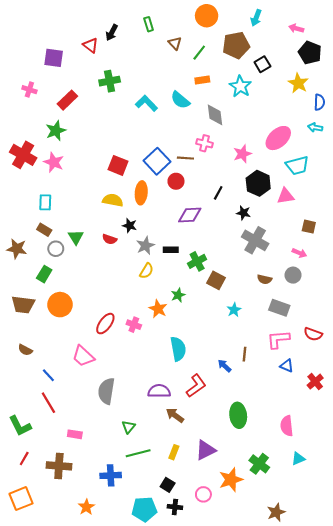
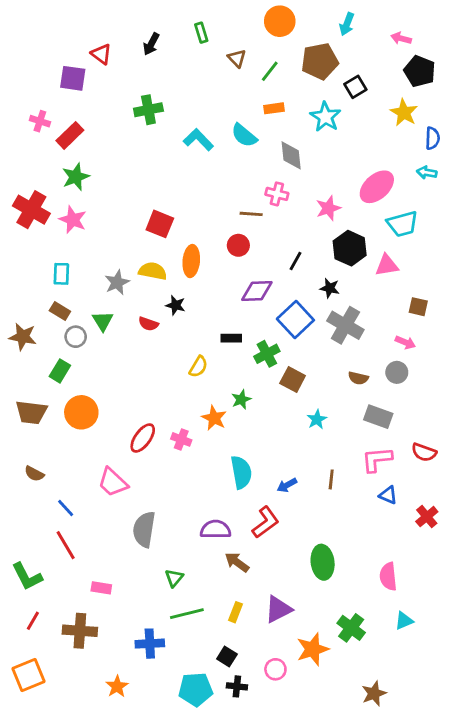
red triangle: (91, 45) -> (101, 54), moved
red rectangle: (67, 100) -> (70, 135), moved
blue square: (157, 161) -> (295, 320), moved
gray star: (145, 246) -> (117, 282), moved
blue arrow: (224, 366) -> (287, 485), moved, turned -72

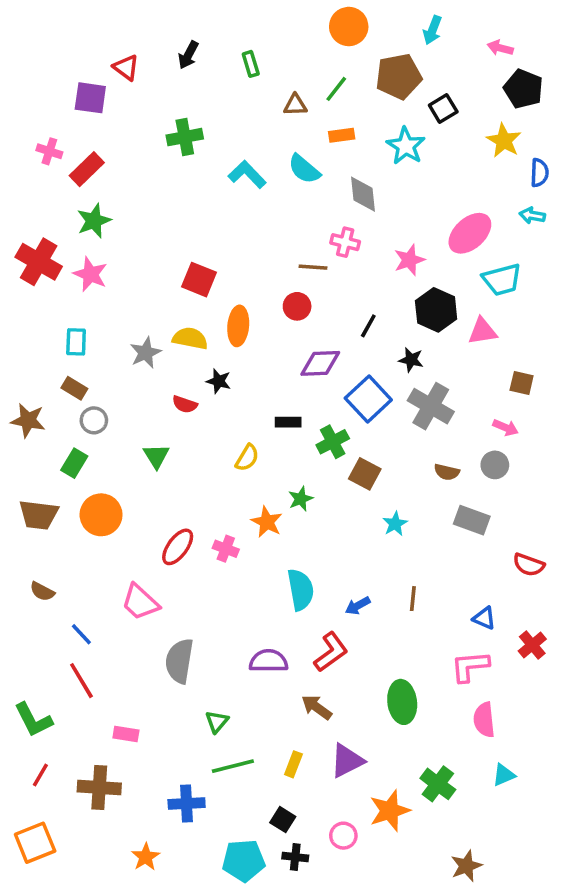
green rectangle: (201, 33) -> (251, 64), moved
brown triangle: (237, 58) -> (295, 105), moved, turned -48
green triangle: (103, 321) -> (156, 456), moved
pink L-shape: (377, 459) -> (470, 666), moved
brown arrow: (237, 562) -> (317, 707), moved

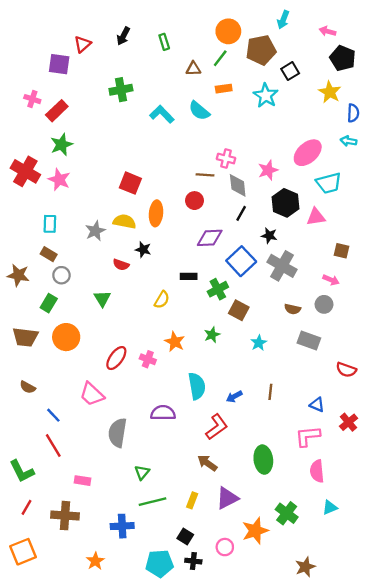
orange circle: (349, 27) -> (228, 31), moved
red triangle: (126, 68) -> (82, 44), turned 42
gray diamond: (363, 194) -> (238, 185), moved
green star: (301, 499) -> (212, 335), moved
purple semicircle: (269, 661) -> (163, 413), moved

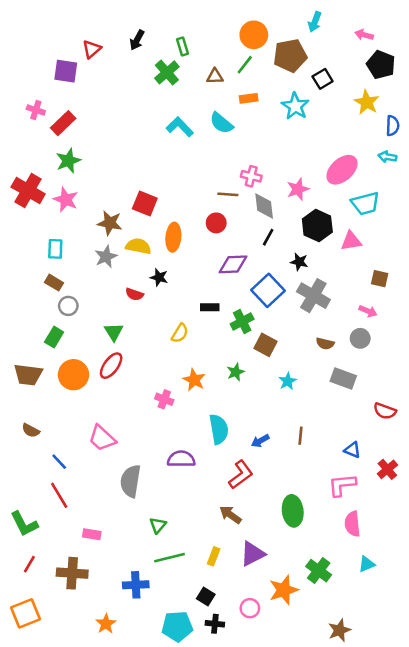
green cross: (121, 90) -> (167, 72), moved, turned -30
brown star: (18, 275) -> (110, 223), moved
red ellipse: (116, 358) -> (111, 366), moved

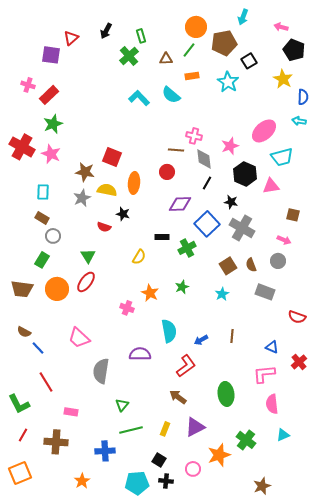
brown semicircle: (325, 344) -> (251, 265), turned 56
brown square: (265, 345) -> (228, 266), moved, turned 30
blue line: (59, 462) -> (38, 348), moved

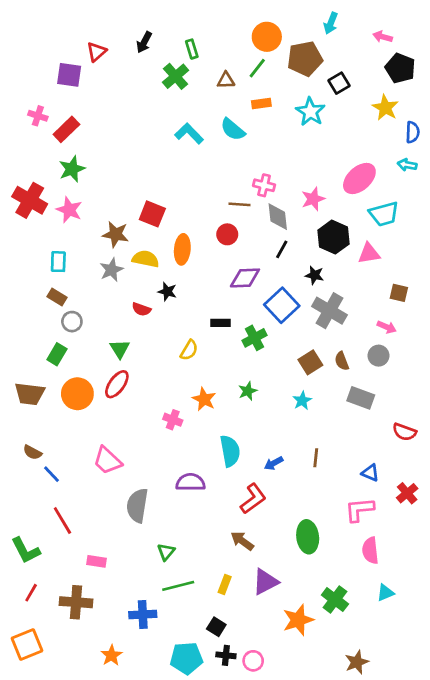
pink circle: (193, 469) -> (253, 661), moved

